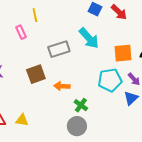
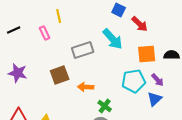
red arrow: (119, 12) -> (140, 24), moved

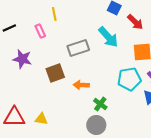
purple star: (18, 73) -> (22, 59), moved

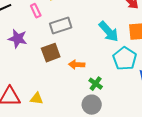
cyan arrow: (108, 37) -> (109, 32), moved
gray rectangle: (78, 48) -> (61, 26), moved
cyan pentagon: (129, 79) -> (125, 59), turned -30

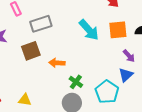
cyan pentagon: (125, 59) -> (107, 92), moved
yellow triangle: (37, 99) -> (25, 100), moved

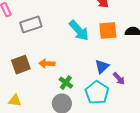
brown square: (31, 51) -> (21, 65), moved
purple arrow: (129, 56) -> (119, 79), moved
blue triangle: (126, 75) -> (102, 67), moved

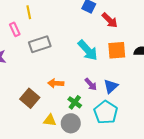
brown square: (21, 65) -> (30, 98), moved, turned -30
purple arrow: (119, 79) -> (91, 84), moved
yellow triangle: (15, 101) -> (50, 120), moved

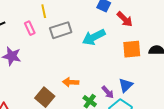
gray rectangle: (40, 44) -> (61, 30), moved
cyan arrow: (88, 50) -> (94, 37), moved, turned 105
purple arrow: (91, 84) -> (108, 92), moved

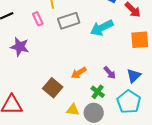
orange arrow: (71, 82) -> (79, 73), turned -35
purple arrow: (108, 92) -> (110, 73), moved

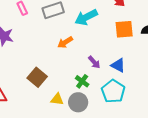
orange arrow: (79, 73) -> (65, 42), moved
blue triangle: (134, 76) -> (118, 65), turned -49

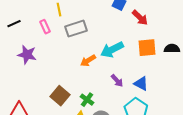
cyan arrow: (86, 17) -> (112, 50), moved
green cross: (82, 81) -> (87, 100), moved

